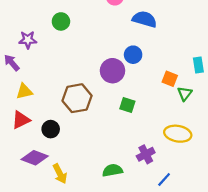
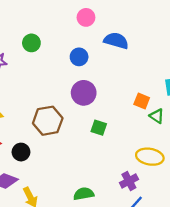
blue circle: (133, 55) -> (79, 57), moved
green triangle: (185, 94) -> (157, 116), turned -35
purple cross: (146, 154) -> (129, 181), moved

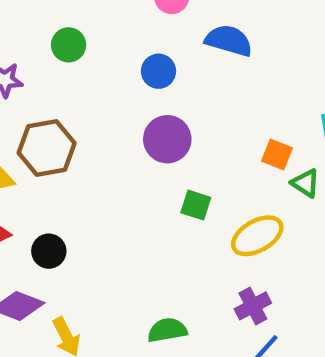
brown hexagon: (48, 121) -> (47, 148), moved
yellow ellipse: (150, 157) -> (257, 236), moved, turned -40

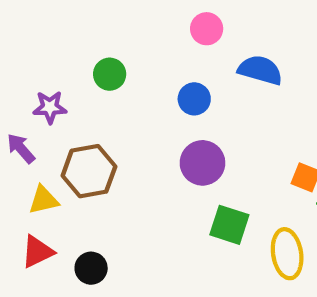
green square: (196, 205) -> (229, 225), size x1.4
yellow ellipse: (257, 236) -> (287, 254), turned -69

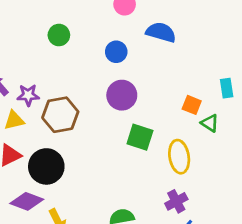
purple star: (50, 107) -> (28, 95), moved
brown hexagon: (89, 171) -> (60, 115), moved
black circle: (91, 268) -> (46, 166), size x1.6

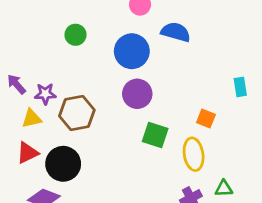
blue circle: (116, 52) -> (132, 51), size x1.6
orange square: (192, 105) -> (206, 118), moved
green triangle: (210, 123) -> (224, 189), moved, turned -36

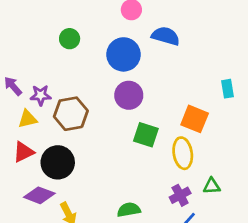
orange square: (206, 118) -> (195, 119), size x1.5

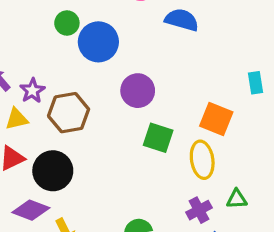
blue circle: (123, 54) -> (98, 42), moved
purple star: (41, 95) -> (32, 91), turned -30

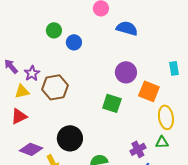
blue circle: (98, 42) -> (74, 42), size x0.6
purple circle: (138, 91) -> (126, 72), moved
yellow ellipse: (202, 160) -> (166, 117), moved
black circle: (53, 171) -> (70, 138), moved

